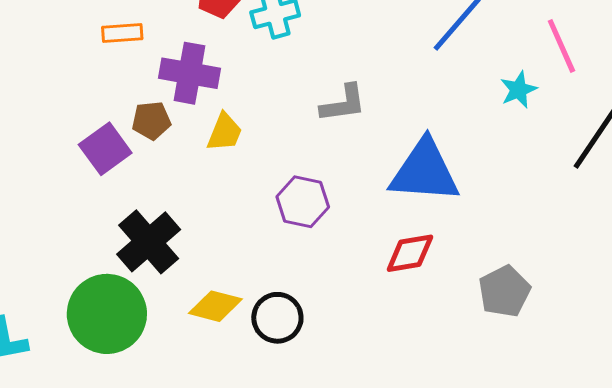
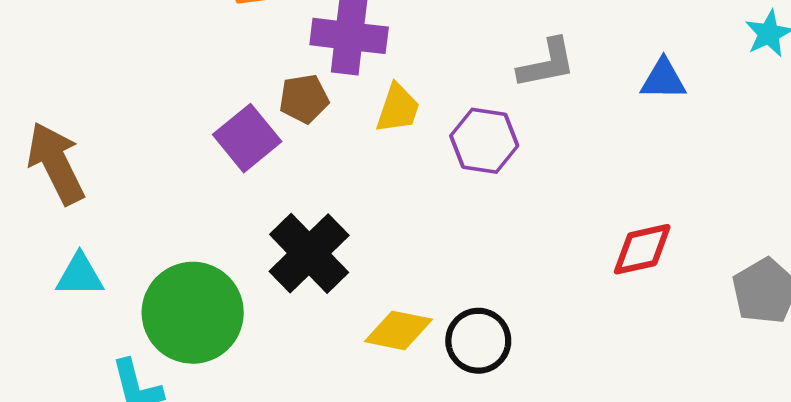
blue triangle: (425, 171) -> (663, 79), moved, size x0.5
purple hexagon: (303, 202) -> (484, 141), moved
green circle: (107, 314) -> (193, 313), moved

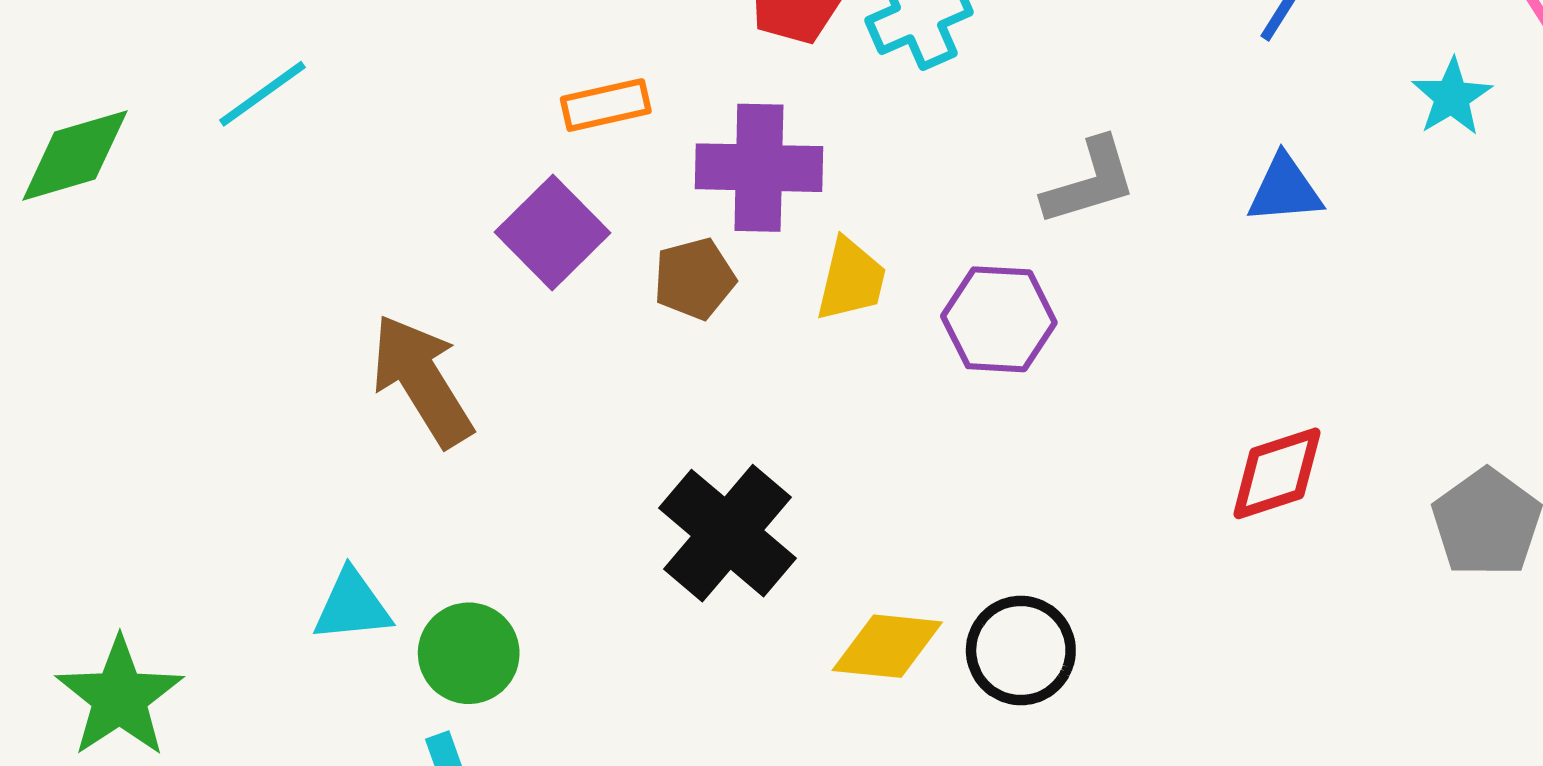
purple square: (247, 138) -> (553, 232), moved
brown arrow: (56, 163) -> (422, 380), moved
green circle: (193, 313) -> (469, 653), moved, size x0.6

